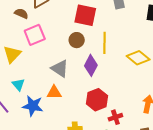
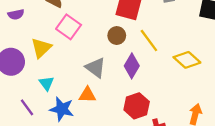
pink square: (35, 35) -> (69, 27), turned -35
yellow line: (105, 43) -> (149, 40), turned -40

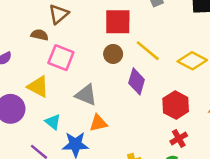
yellow triangle: (41, 48) -> (38, 87), turned -35
gray triangle: (95, 68) -> (86, 95), moved
red hexagon: (137, 106) -> (176, 105), moved

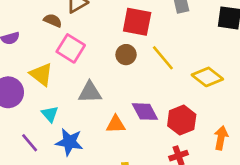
purple diamond: (137, 81) -> (145, 112), moved, turned -55
gray triangle: (86, 95) -> (90, 92), turned -35
orange triangle: (98, 123) -> (116, 124), moved

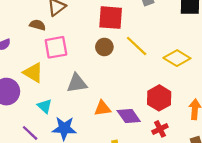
pink square: (71, 48) -> (56, 47), turned -35
purple diamond: (145, 112) -> (129, 116), moved

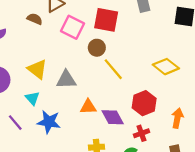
yellow line: (137, 46) -> (113, 69), moved
pink square: (56, 47) -> (73, 27), moved, turned 30
yellow triangle: (33, 73) -> (37, 69), moved

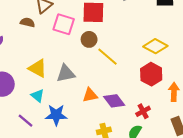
red hexagon: (144, 103) -> (151, 74), moved

